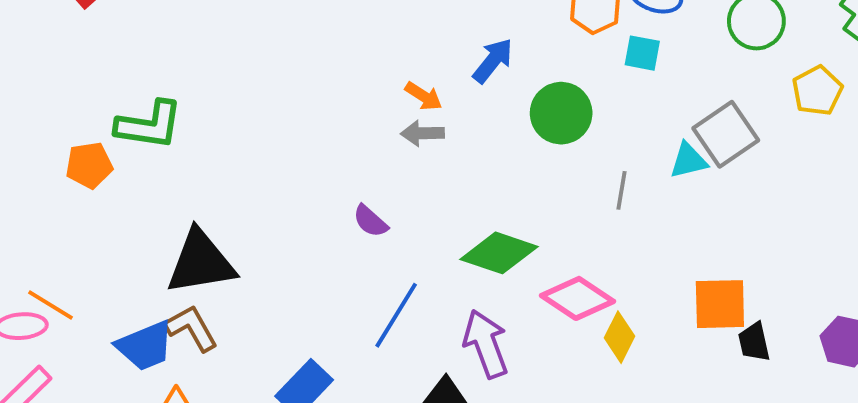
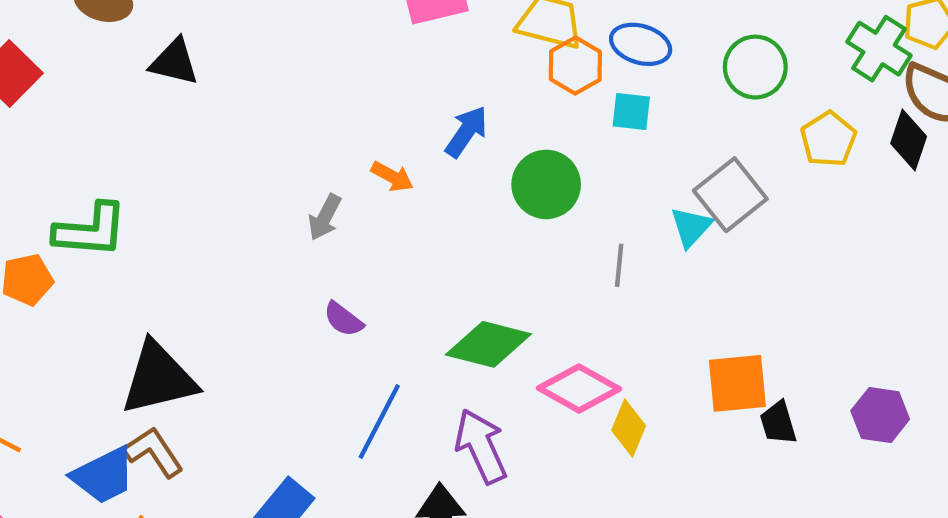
gray arrow: (422, 133) -> (325, 217), moved, turned -57
cyan triangle: (688, 161) -> (691, 227), turned -30

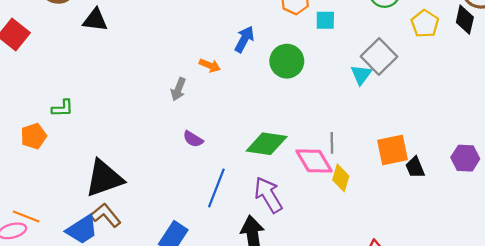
green L-shape: (90, 230) -> (62, 108), size x0.6
gray line: (619, 265) -> (332, 143), moved
pink diamond: (579, 389) -> (314, 161), turned 36

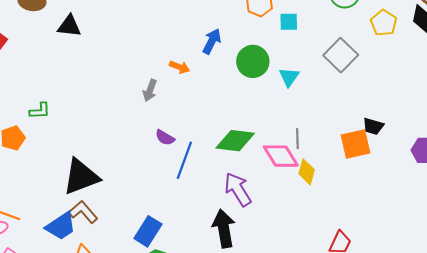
cyan triangle: (361, 75) -> (289, 77), moved
black trapezoid: (415, 167) -> (373, 126), moved, turned -50
blue line: (216, 188) -> (184, 160), moved

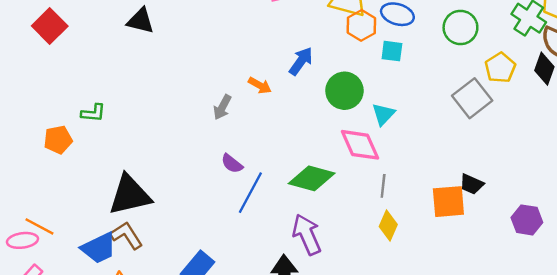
gray square: (341, 55) -> (472, 98), moved
pink diamond: (281, 156) -> (360, 145), moved

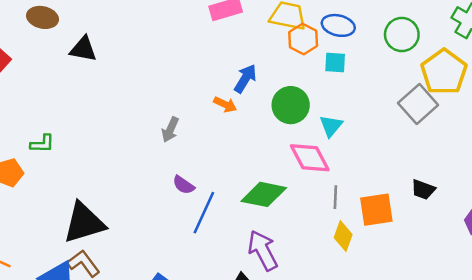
yellow pentagon: (500, 68) -> (444, 72), size x1.5
orange arrow: (260, 85) -> (225, 104), moved
orange square: (448, 202) -> (376, 210), moved

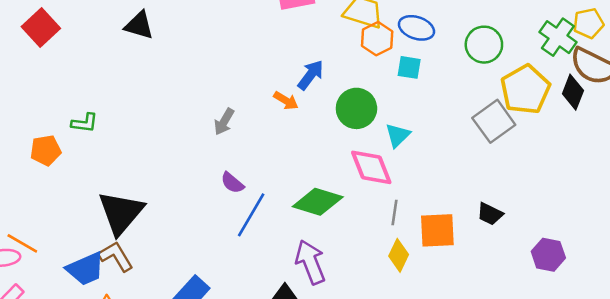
black triangle: (84, 223) -> (121, 213), turned -39

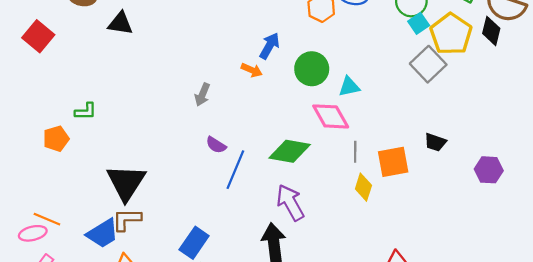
cyan square: (409, 67) -> (419, 23), moved, turned -36
cyan triangle: (398, 135) -> (349, 87), turned 40
brown L-shape: (116, 256) -> (127, 220), turned -52

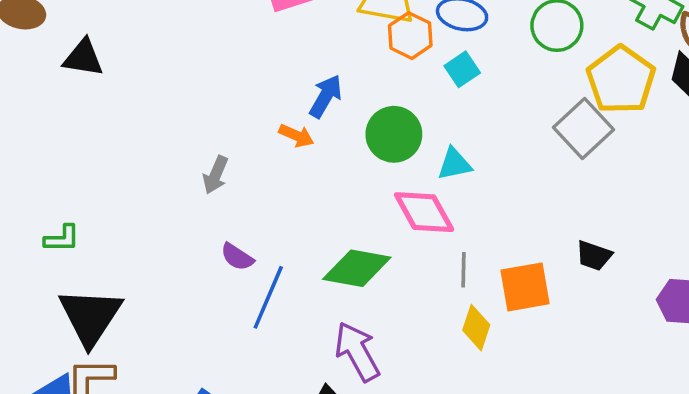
cyan square: (419, 23) -> (462, 69), moved
green L-shape: (86, 111) -> (62, 239), moved

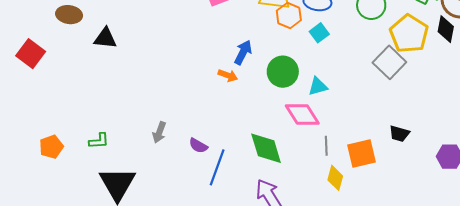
gray arrow: (216, 175) -> (159, 132), moved
green diamond: (357, 268) -> (266, 148), turned 66

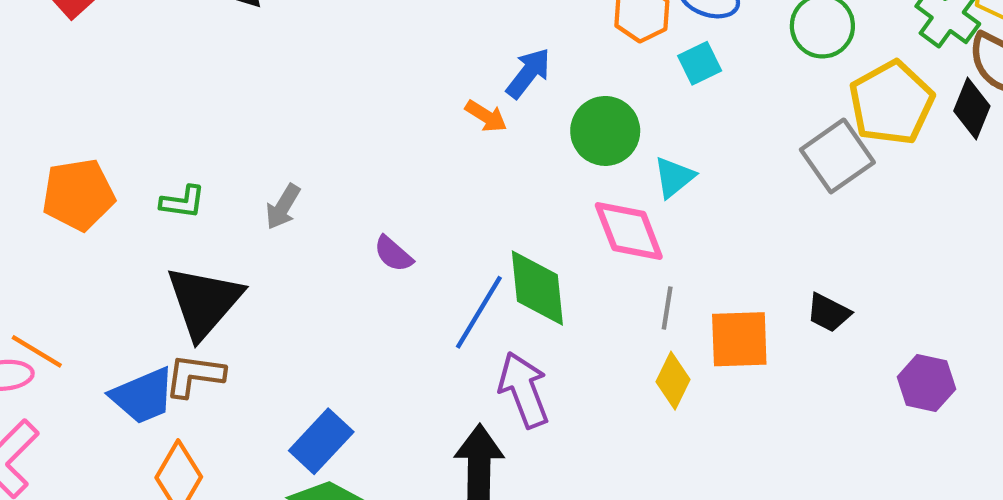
cyan triangle: (318, 86) -> (674, 177), turned -35
gray arrow: (159, 132) -> (283, 207), moved
orange pentagon: (51, 147) -> (78, 195), size x1.4
blue line: (217, 167) -> (479, 312), moved

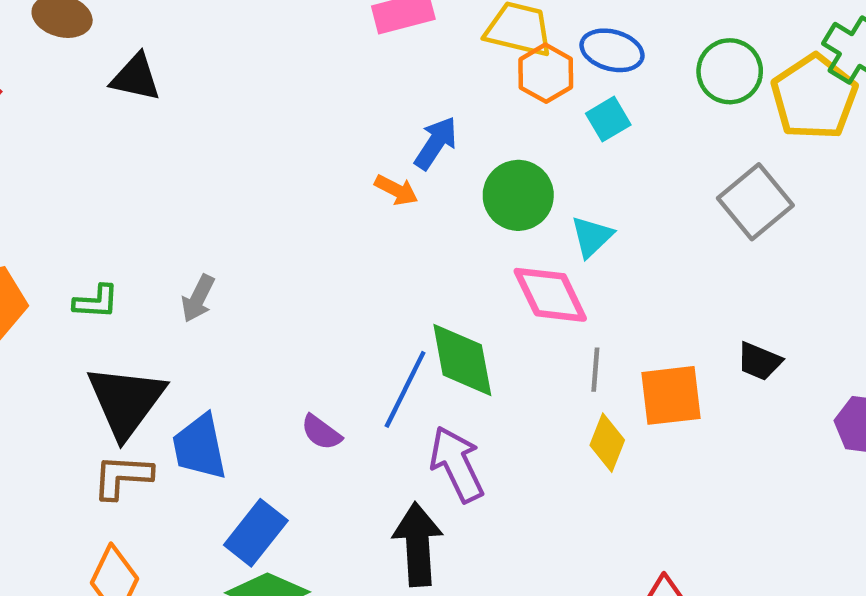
yellow pentagon: (891, 103) -> (814, 97), moved
purple semicircle: (393, 254) -> (321, 432), moved
blue trapezoid: (143, 396) -> (200, 447), moved, turned 106

